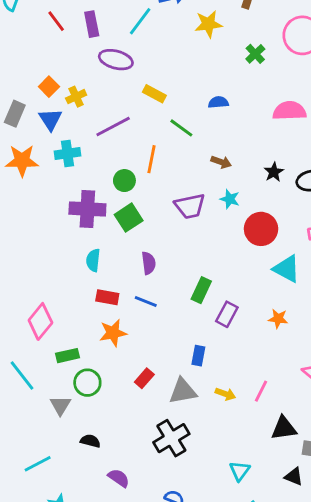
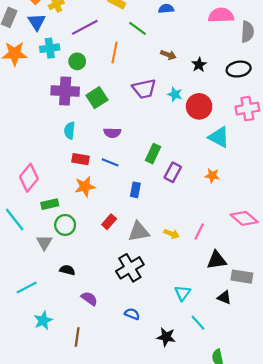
black star: (274, 172) -> (199, 65), moved
green circle: (124, 181) -> (77, 61), moved
cyan star: (230, 199) -> (175, 94), moved
purple semicircle: (149, 263) -> (112, 133), turned 98
blue rectangle: (198, 356) -> (135, 190), moved

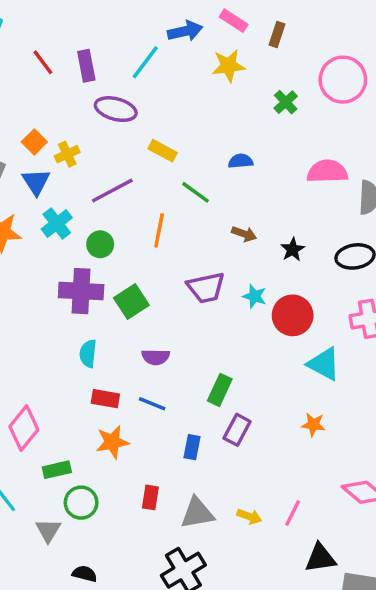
cyan cross: (50, 48) -> (57, 223), turned -30
purple rectangle: (173, 172) -> (237, 430), moved
red rectangle: (109, 222) -> (150, 497), turned -32

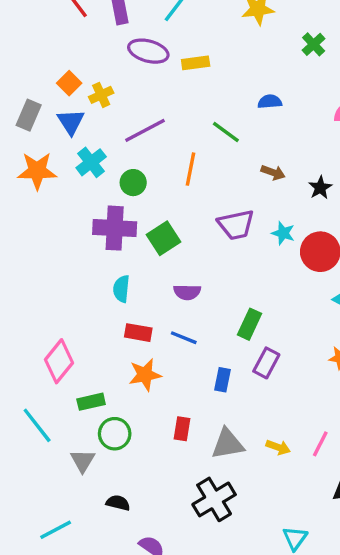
yellow rectangle: (163, 151) -> (196, 63), moved, turned -36

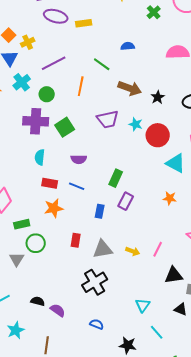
brown arrow: (273, 172) -> (130, 88), size x1.6
black semicircle: (118, 503) -> (38, 301), moved

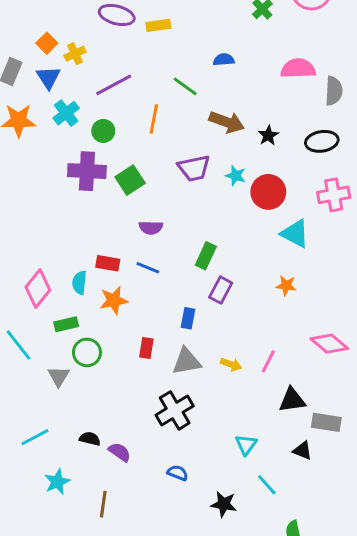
cyan semicircle: (40, 157) -> (80, 283), moved
blue rectangle: (100, 211) -> (188, 318), moved

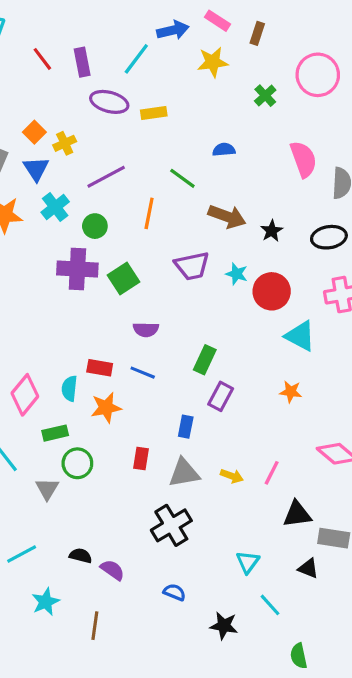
pink semicircle: (298, 69) -> (303, 159), turned 72

